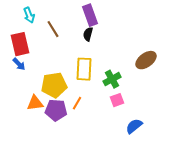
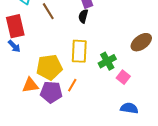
pink square: (117, 100) -> (123, 77), moved, turned -32
blue semicircle: (134, 126) -> (129, 108), turned 48

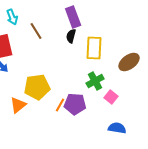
yellow rectangle: (79, 51) -> (94, 48), moved
orange triangle: (30, 85) -> (18, 105), turned -30
purple pentagon: (51, 92) -> (75, 104), moved

